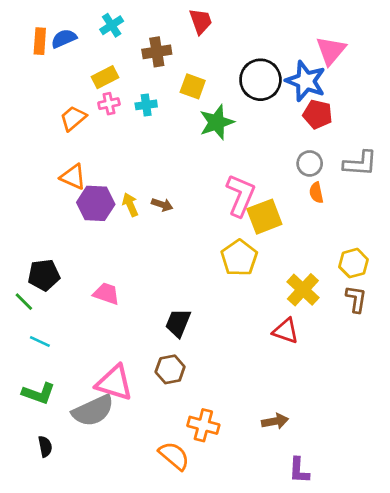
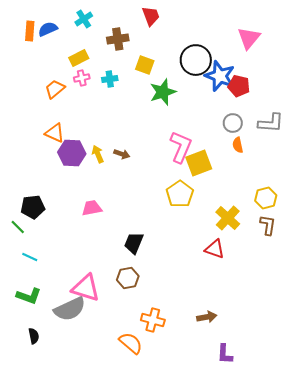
blue star: (306, 81) -> (220, 76), moved
pink trapezoid: (106, 294) -> (92, 208), moved, turned -30

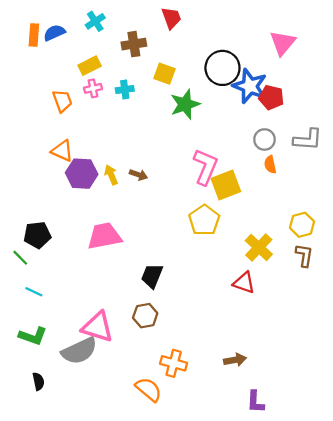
orange trapezoid: (55, 89) -> (62, 101), turned 110
pink trapezoid: (92, 208) -> (104, 236), size x1.5

